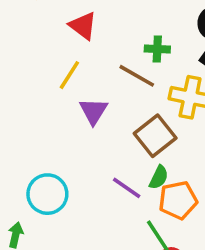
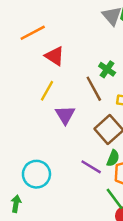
green cross: (157, 49) -> (107, 69), turned 35
brown line: (137, 76) -> (94, 89), turned 35

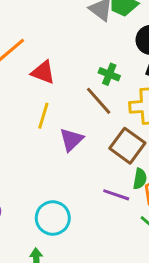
purple triangle: (65, 115) -> (71, 140), turned 30

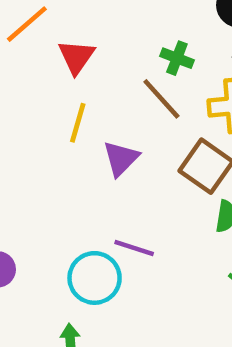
red triangle: (43, 72) -> (76, 57), turned 45
purple line: (116, 195) -> (134, 248), moved

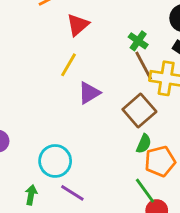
brown line: (161, 99) -> (144, 66), moved
purple line: (134, 248) -> (72, 193), moved

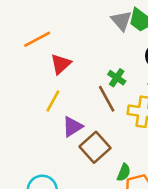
brown line: (144, 66) -> (107, 99), moved
brown square: (139, 110) -> (95, 147), moved

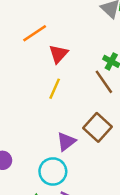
purple triangle: (72, 127) -> (66, 142), moved

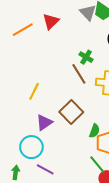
red triangle: (58, 54) -> (51, 21), moved
yellow line: (55, 89) -> (34, 91), moved

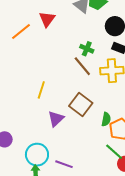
cyan circle: (31, 147) -> (37, 155), moved

